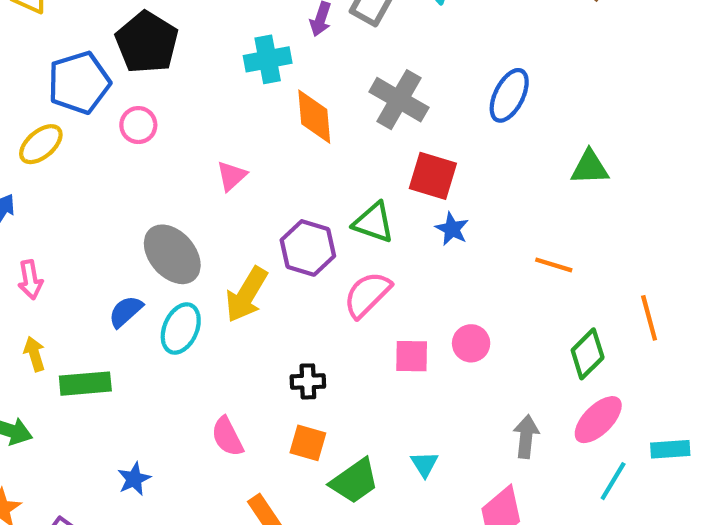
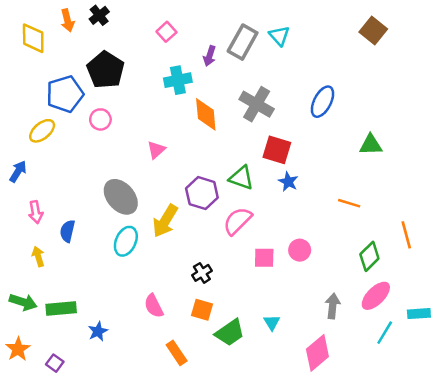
blue semicircle: (126, 312) -> (67, 231), moved, turned -35
black cross: (308, 381) -> (202, 273), turned -30
green rectangle: (85, 384) -> (61, 308), moved

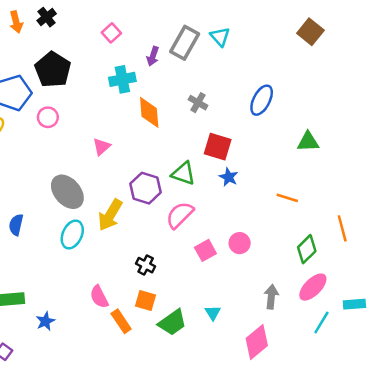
gray cross: (257, 104) -> (198, 103), size x0.6
pink square: (264, 258) -> (205, 250), turned -30
black cross: (202, 273) -> (146, 265), turned -30
orange rectangle: (177, 353) -> (121, 321), moved

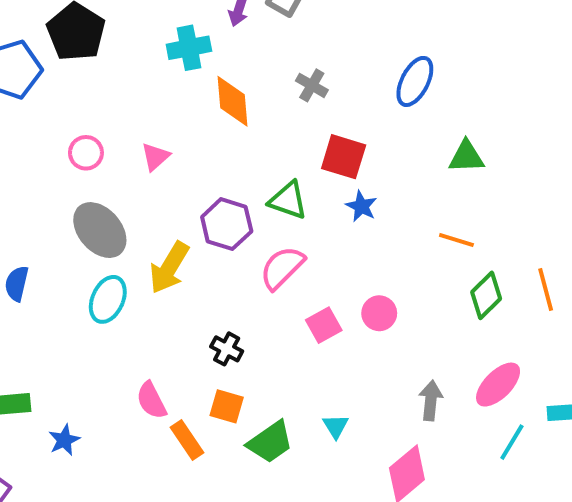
pink circle: (48, 117) -> (86, 153), moved
green triangle: (308, 142) -> (466, 157), moved
green diamond: (307, 249) -> (486, 295), moved

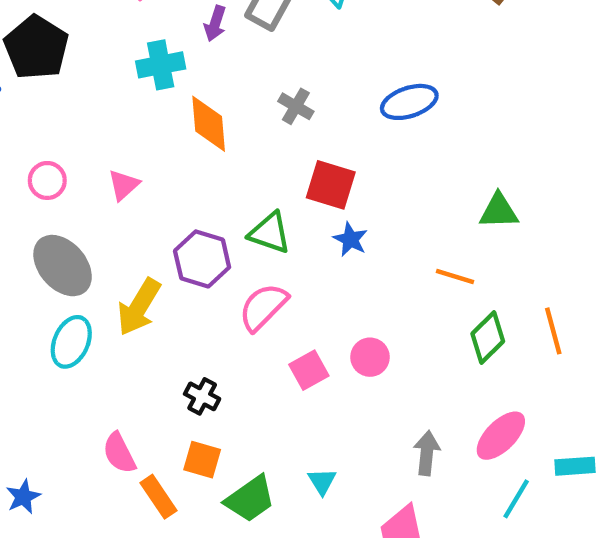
blue ellipse: (415, 81) -> (409, 102), turned 45
green triangle: (466, 157) -> (499, 211), moved

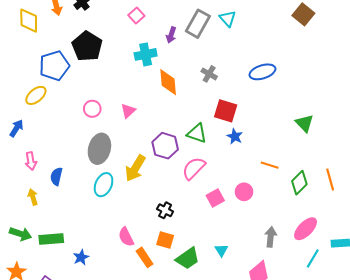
green triangle: (499, 211) -> (304, 123), turned 48
gray ellipse: (63, 266) -> (99, 149), turned 56
orange line: (455, 276) -> (270, 165), moved

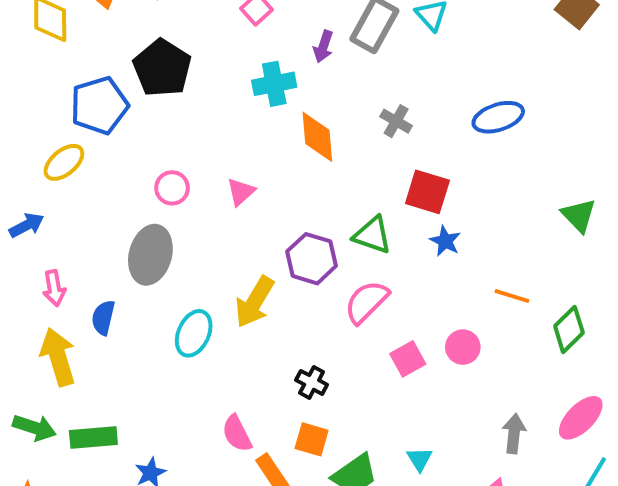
blue arrow: (16, 128) -> (27, 225), turned 30
gray ellipse: (99, 149) -> (150, 255), moved
yellow arrow: (33, 197) -> (58, 357), size x1.8

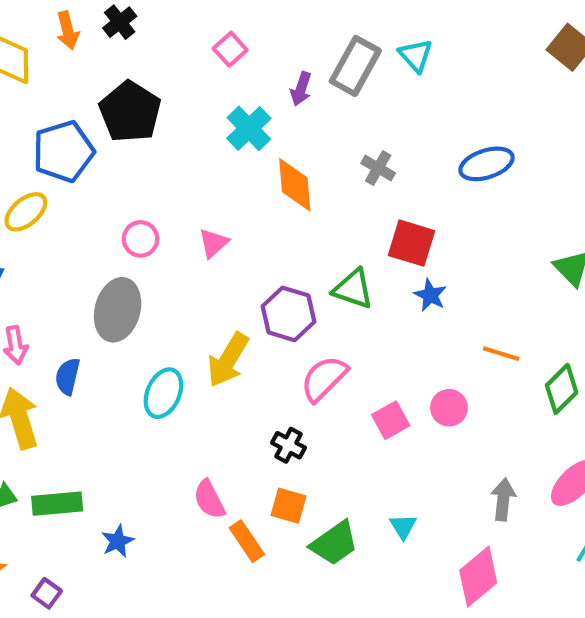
cyan cross: (274, 84) -> (249, 128), turned -33
pink semicircle: (367, 302) -> (324, 379), moved

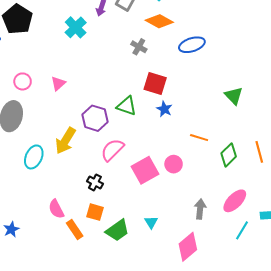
orange diamond: (295, 185) -> (159, 21), moved, turned -56
pink square: (391, 420) -> (145, 170), size x1.5

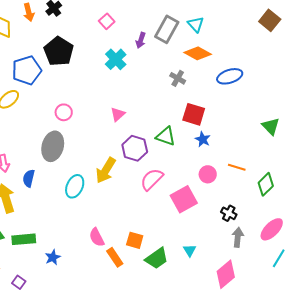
pink triangle: (58, 84) -> (118, 114), moved
pink circle: (174, 164) -> (208, 174), moved
black cross: (95, 182) -> (229, 213), moved

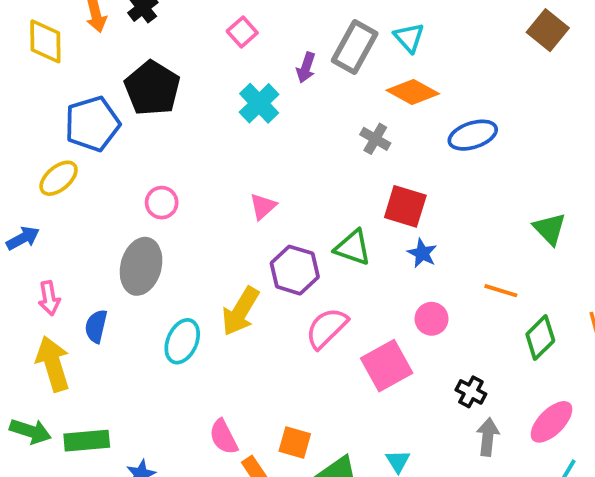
orange line: (237, 167) -> (501, 291), moved

